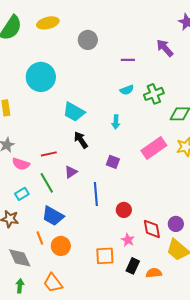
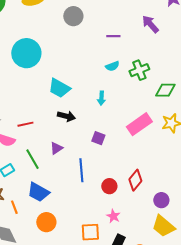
black arrow: (81, 140) -> (66, 116), turned 138
red line: (49, 154) -> (25, 124), moved
red diamond: (152, 229) -> (135, 180), moved, turned 50
orange line: (40, 238) -> (14, 207), moved

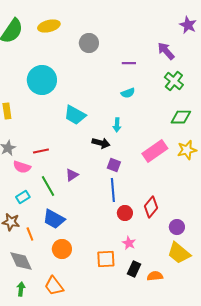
green cross: (139, 70) -> (174, 81), moved, turned -30
black arrow: (66, 116) -> (101, 143), moved
blue line: (81, 170) -> (113, 190), moved

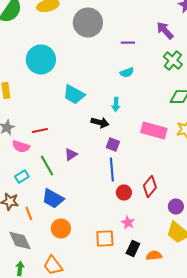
gray circle: (89, 43) -> (88, 22), size x1.5
pink rectangle: (155, 151) -> (154, 130), turned 50

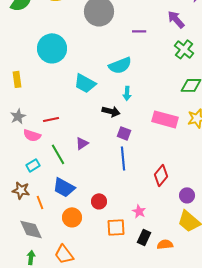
cyan semicircle: (127, 72) -> (120, 65), moved, size x1.6
red circle: (124, 192) -> (99, 201), moved

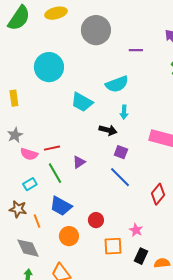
red line: (51, 119) -> (52, 148), moved
blue line: (123, 158) -> (120, 177), turned -40

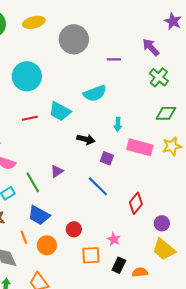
cyan arrow: (124, 112) -> (118, 124), moved
red line: (52, 148) -> (30, 118), moved
purple square: (121, 152) -> (107, 158), moved
orange line: (37, 221) -> (24, 237), moved

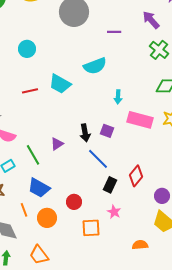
cyan circle: (27, 76) -> (27, 49), size x0.6
black arrow: (86, 139) -> (85, 133), moved, turned 66
black rectangle: (119, 265) -> (110, 185), moved

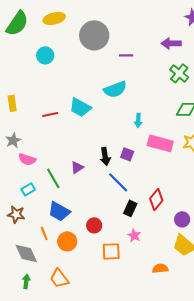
purple arrow: (151, 20) -> (171, 43), turned -48
purple line: (114, 32) -> (126, 55), moved
cyan circle: (27, 49) -> (45, 55), moved

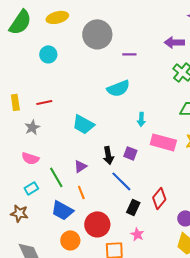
cyan trapezoid: (80, 107) -> (83, 124), moved
red line: (50, 114) -> (44, 102), moved
gray star: (13, 140) -> (32, 127), moved
red circle: (94, 225) -> (97, 224), size x1.6
orange line: (44, 233) -> (81, 192), moved

